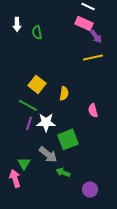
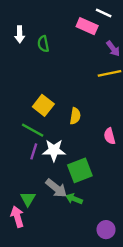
pink rectangle: (84, 23) -> (87, 26), moved
green arrow: (63, 172) -> (74, 199), moved

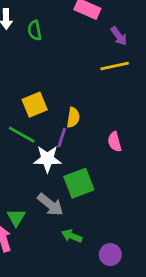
yellow square: (43, 105) -> (35, 105), turned 30
purple line: (34, 151) -> (62, 137), moved
green arrow: (74, 199) -> (72, 236), moved

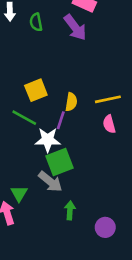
purple arrow: (119, 36) -> (75, 27), moved, size x1.5
yellow line: (115, 66) -> (108, 99), moved
green square: (79, 183) -> (59, 162), moved
green arrow: (72, 236) -> (70, 210), turned 72

